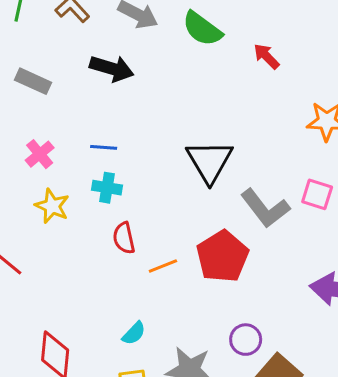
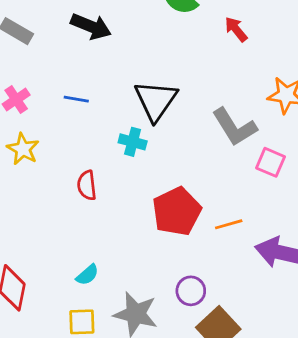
black triangle: (210, 161) -> (156, 101), moved
cyan cross: (107, 188) -> (133, 142), moved
gray L-shape: (265, 208) -> (234, 127), moved
orange line: (163, 266) -> (229, 224), moved

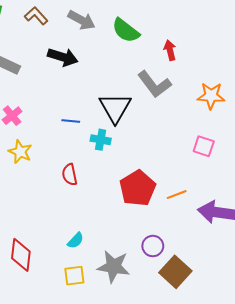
red arrow: (236, 29) -> (170, 50), turned 30
blue line: (76, 99) -> (71, 121), moved
gray L-shape: (234, 127) -> (154, 84), moved

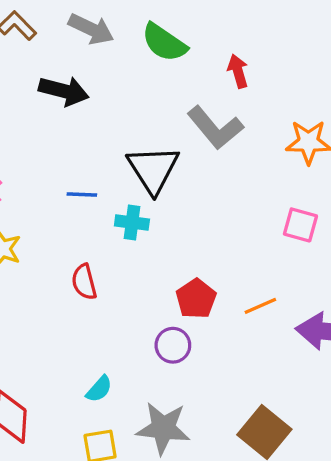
red pentagon: (138, 188) -> (196, 299), size x0.7
purple circle: (153, 246) -> (173, 345), moved

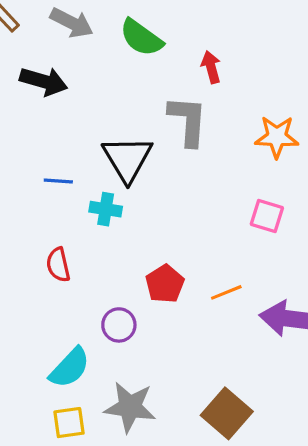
gray L-shape: (215, 128) -> (188, 121), turned -138
purple circle: (173, 345) -> (119, 325), moved
cyan semicircle: (99, 389) -> (70, 368), size x1.6

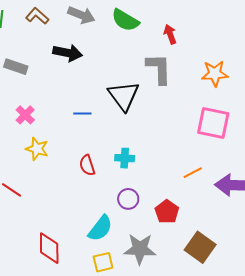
cyan cross: (106, 209) -> (125, 158), moved
pink square: (267, 216) -> (213, 123), size x1.6
red pentagon: (165, 284) -> (167, 212), moved

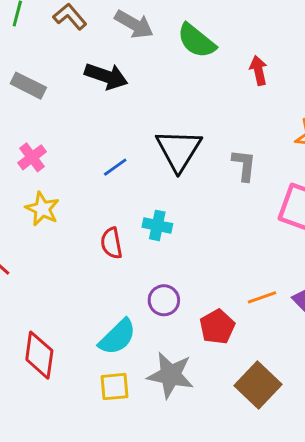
gray L-shape: (159, 69) -> (244, 165), moved, size x0.7
blue line: (82, 114) -> (115, 167), turned -42
cyan cross: (125, 158) -> (157, 225), moved
orange line: (193, 173) -> (262, 297), moved

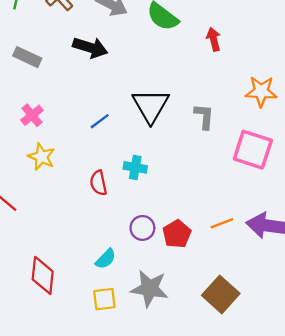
red pentagon: (217, 327) -> (177, 234), moved
cyan semicircle: (117, 337) -> (106, 259), size x0.7

